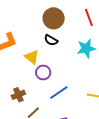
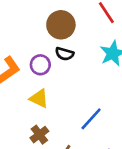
yellow triangle: (32, 57) -> (39, 98), moved
purple circle: (43, 72) -> (40, 65), moved

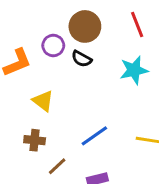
purple circle: (40, 65) -> (53, 45), moved
brown cross: (39, 135) -> (35, 140), turned 30

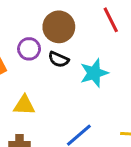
cyan star: (134, 70) -> (94, 73), moved
yellow triangle: (43, 101) -> (24, 105), turned -30

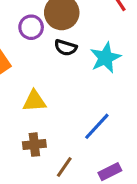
purple circle: (29, 49) -> (31, 27), moved

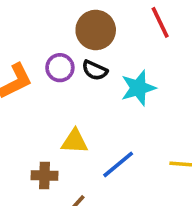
purple circle: (31, 27) -> (60, 68), moved
yellow triangle: (34, 101) -> (75, 141), moved

